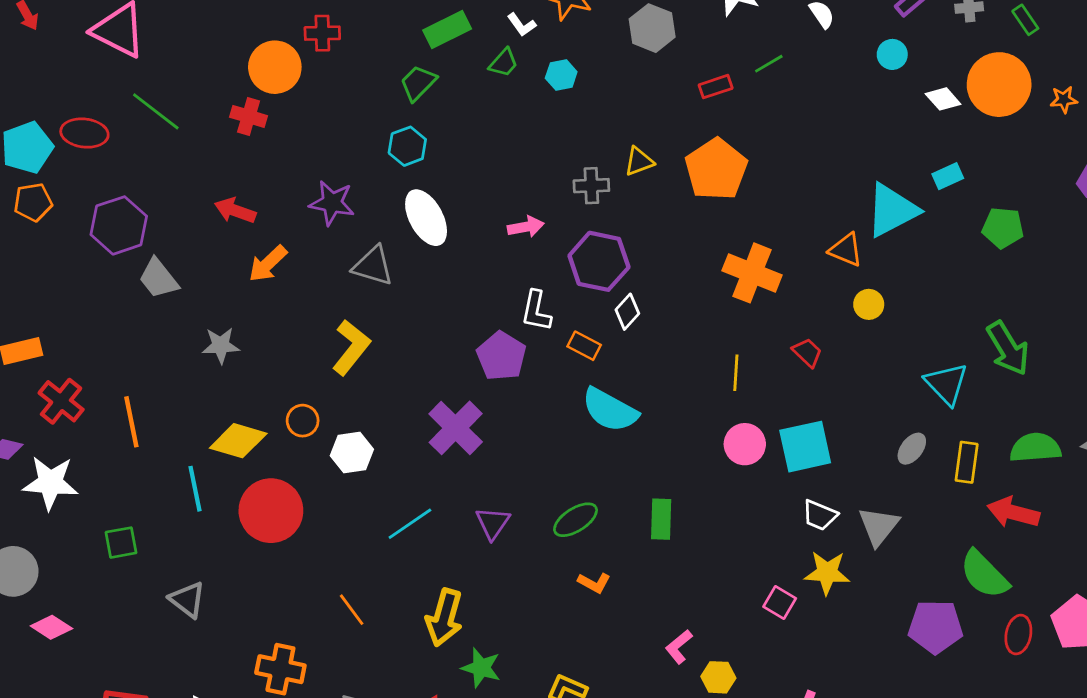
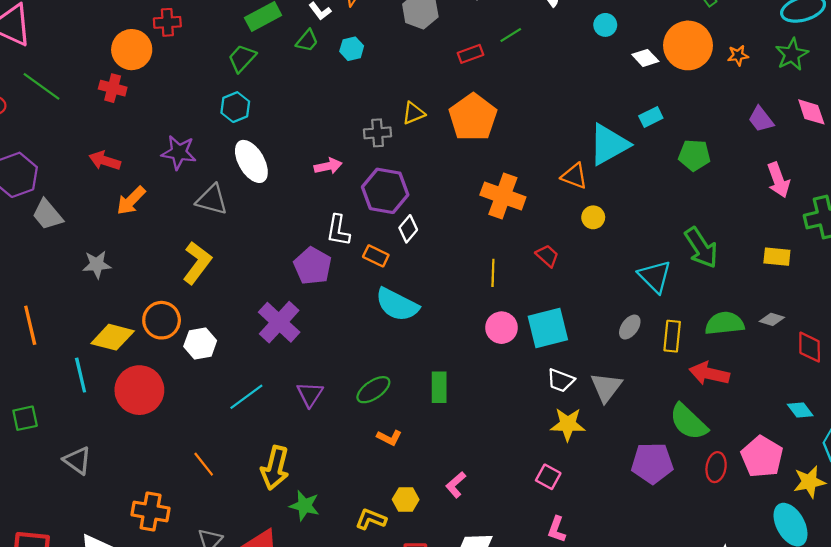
orange circle: (303, 421) -> (162, 320), size x1.5
pink square: (780, 603) -> (548, 477), moved
yellow hexagon: (718, 677) -> (406, 500), moved

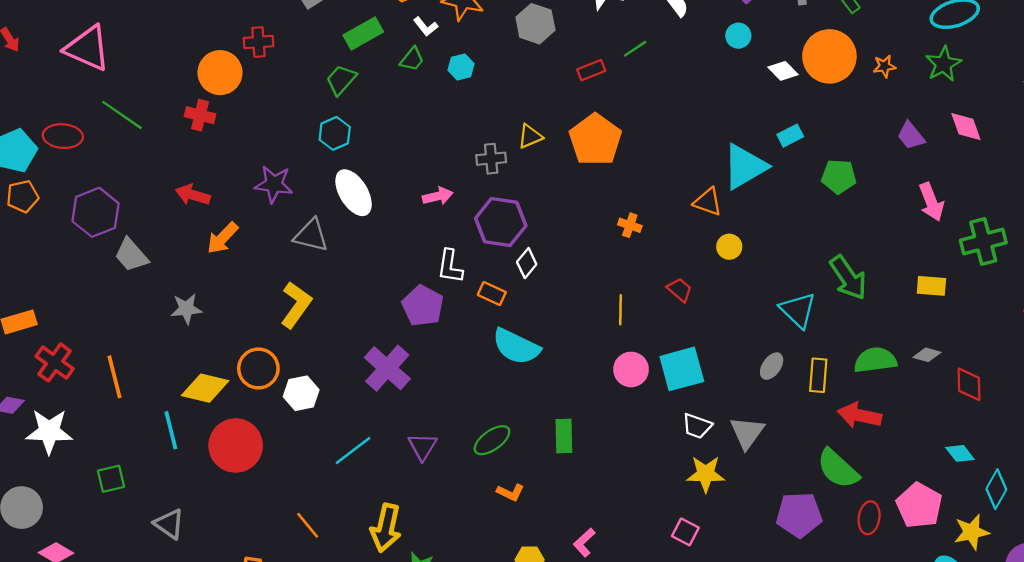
orange cross: (503, 196) -> (630, 225), size x0.5

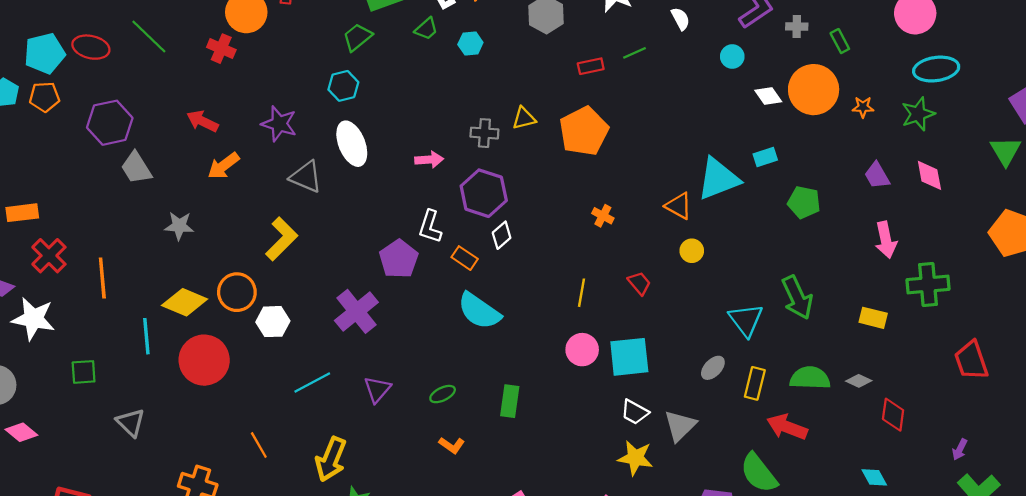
green ellipse: (492, 440) -> (443, 394), size x0.7

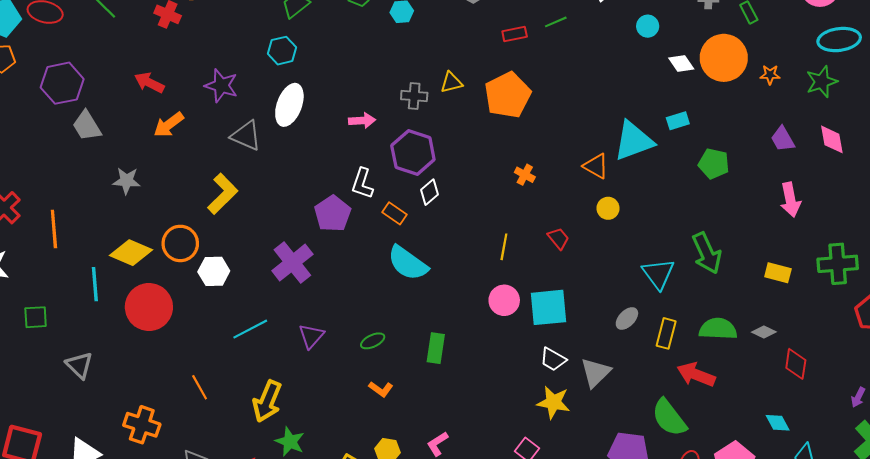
white ellipse: (352, 144) -> (289, 105), turned 42
green cross: (928, 284) -> (838, 264), moved

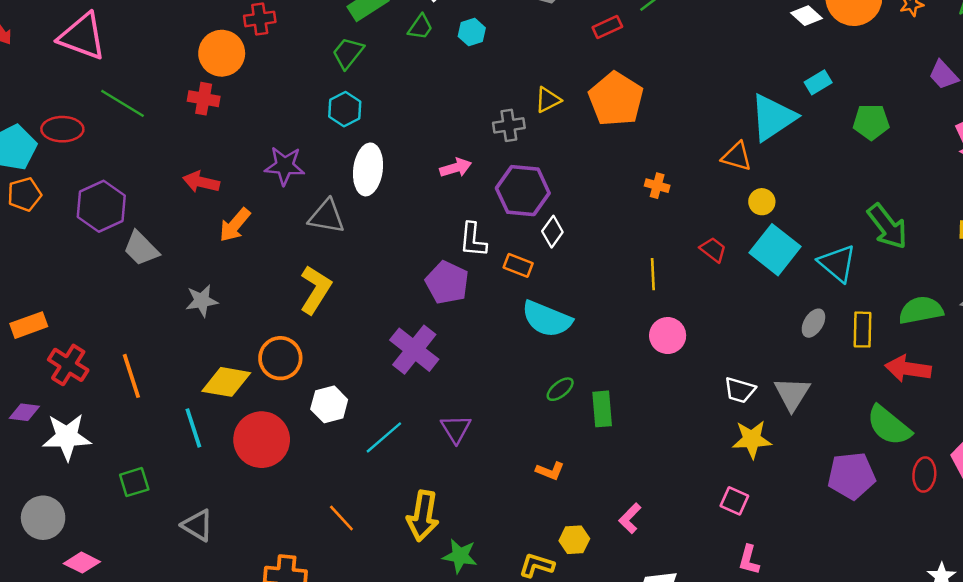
white hexagon: (214, 271) -> (329, 404), moved
cyan square: (548, 307) -> (775, 250), moved, turned -33
green ellipse: (373, 341) -> (560, 389), moved

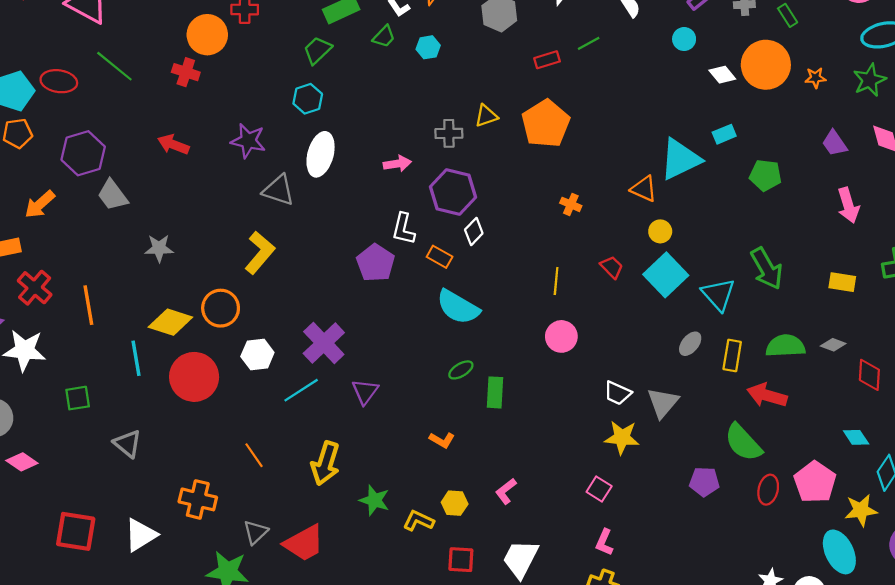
orange arrow: (235, 225) -> (40, 204), moved
purple cross: (414, 350) -> (324, 343), moved
purple pentagon: (851, 476) -> (704, 482), size x0.7
green star: (460, 556) -> (374, 500), moved

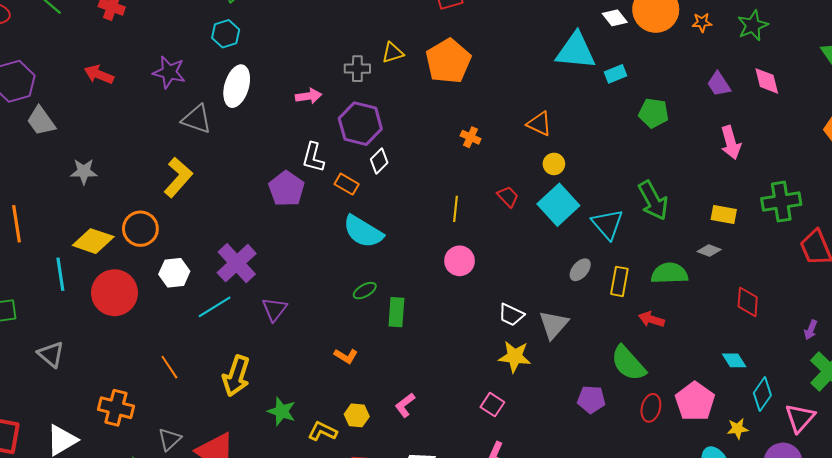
cyan triangle: (680, 159) -> (576, 51), moved, turned 30
gray diamond: (833, 345) -> (709, 251), moved
red arrow: (767, 395) -> (651, 319), size x0.7
yellow star: (861, 510) -> (738, 429), size x0.7

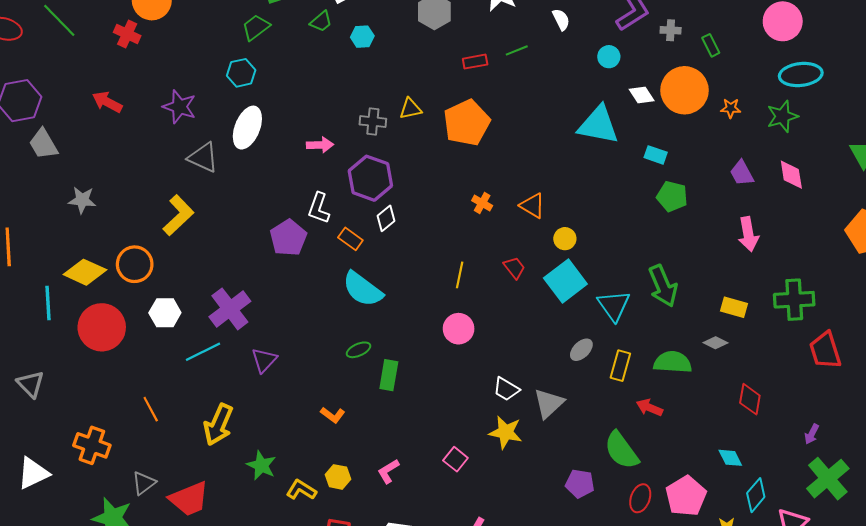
cyan rectangle: (616, 74) -> (656, 155), moved, turned 35
orange triangle: (539, 124) -> (532, 206), moved
pink square: (492, 405) -> (455, 459), moved

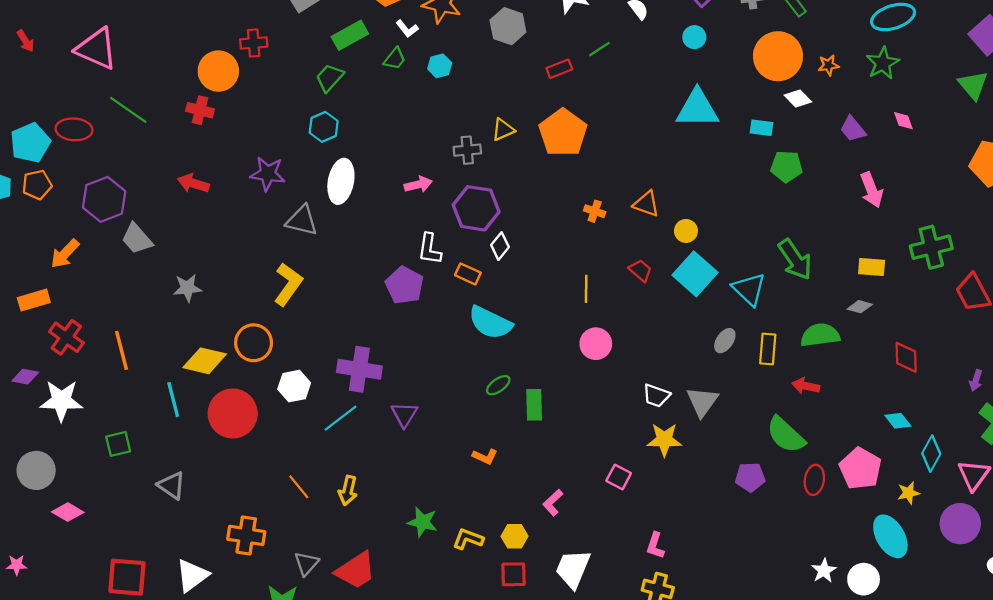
white diamond: (642, 95) -> (798, 98), moved
pink diamond: (791, 175) -> (903, 121), size x0.7
purple cross: (230, 309) -> (359, 369), turned -33
yellow arrow: (218, 425) -> (348, 490), moved, size x0.7
yellow hexagon: (338, 477) -> (515, 536), moved

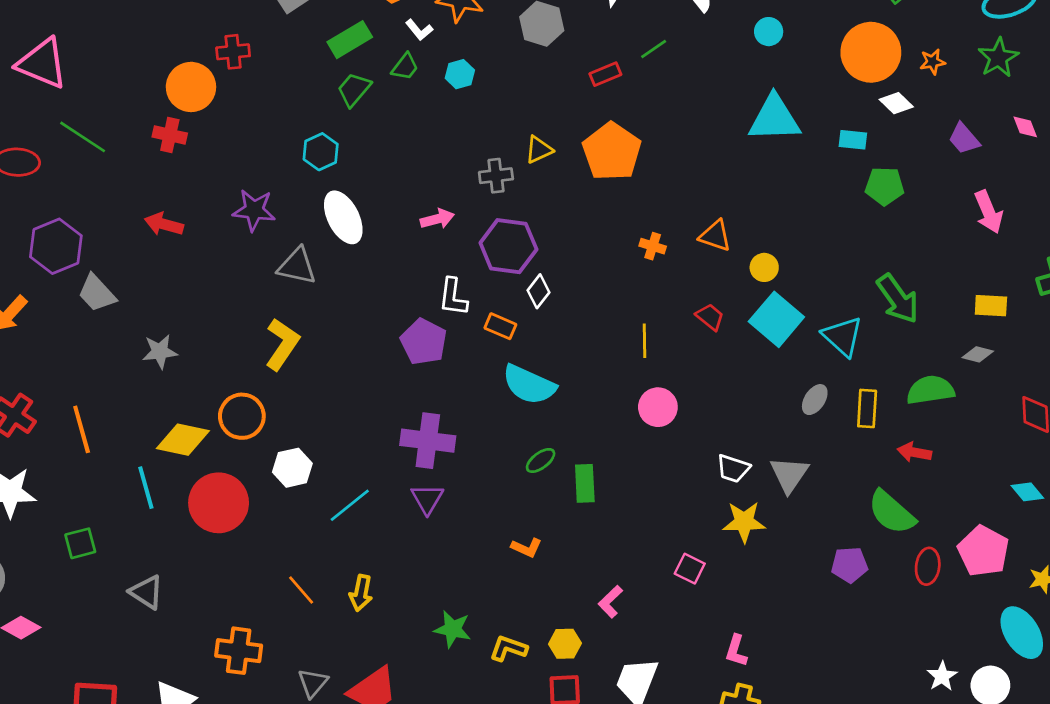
green trapezoid: (330, 78) -> (354, 89), moved
white ellipse: (341, 181) -> (343, 217), turned -36
purple cross: (359, 369) -> (428, 441), moved

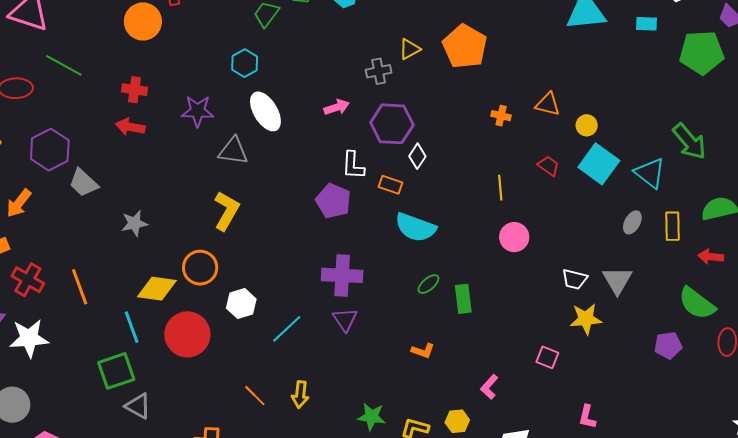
red cross: (170, 135) -> (134, 90), moved
green pentagon: (885, 186) -> (702, 52), moved, size x1.5
green square: (80, 543) -> (116, 371), moved, size x1.5

